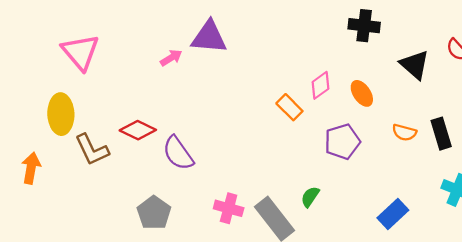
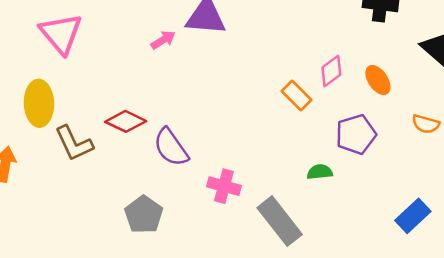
green semicircle: (310, 197) -> (320, 172), moved, turned 50
pink cross: (229, 208) -> (224, 186), moved

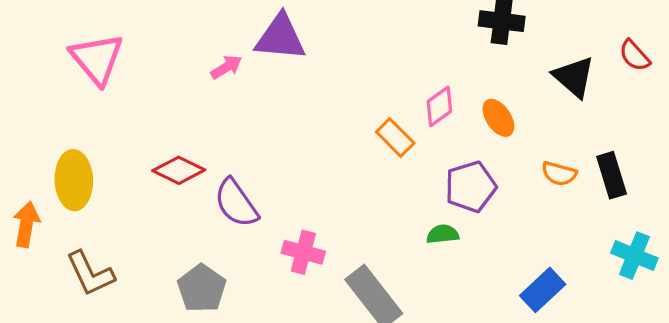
yellow ellipse: (39, 103) -> (74, 180), moved
brown L-shape: (74, 143) -> (90, 274), moved
green semicircle: (320, 172) -> (443, 234), moved

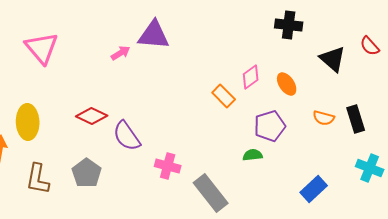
brown L-shape: (90, 274) -> (38, 179), turned 36
gray pentagon: (202, 288) -> (87, 173), moved

